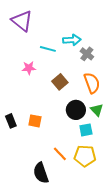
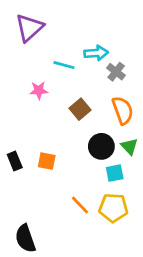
purple triangle: (22, 21) -> (29, 28), turned 40
black semicircle: (41, 173) -> (25, 238), moved

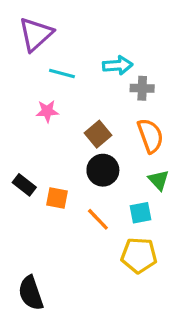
cyan line: (64, 65) -> (62, 74), moved
gray cross: (116, 72) -> (142, 88), turned -36
black circle: (101, 146) -> (103, 170), moved
black rectangle: (15, 161) -> (24, 185), moved, turned -30
orange line: (80, 205) -> (98, 219), moved

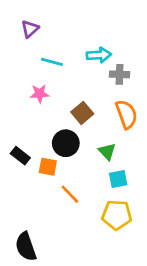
purple triangle: (36, 34) -> (30, 29), size x0.6
black circle: (103, 170) -> (66, 143), moved
green triangle: (159, 180) -> (107, 151), moved
orange line: (98, 219) -> (70, 194), moved

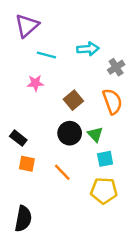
purple triangle: (30, 29) -> (27, 26), size x1.5
gray cross: (120, 74) -> (116, 67), moved, turned -35
black circle: (66, 143) -> (70, 133), moved
orange square: (48, 167) -> (27, 164), moved
black semicircle: (26, 247) -> (23, 219), turned -150

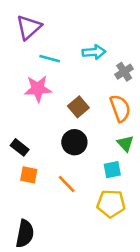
pink star: (35, 83) -> (38, 89), size x1.5
green triangle: (95, 134) -> (125, 144), moved

